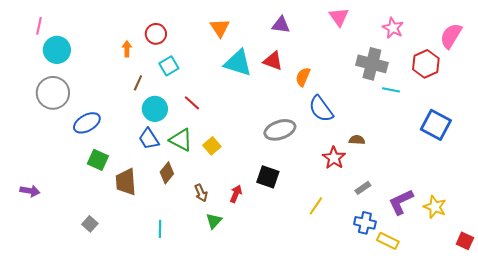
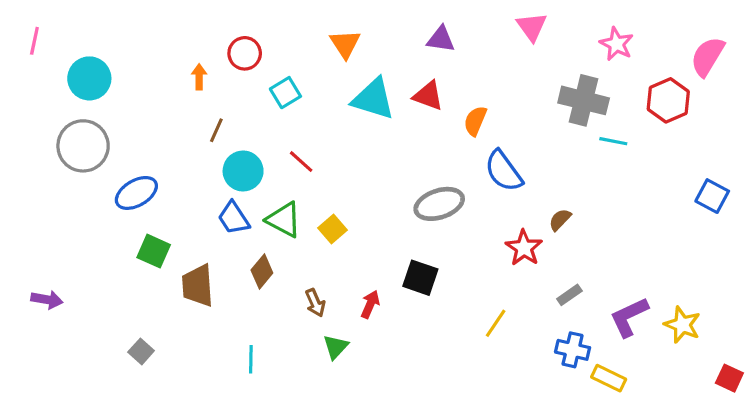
pink line: (39, 26) -> (34, 41), moved
cyan square: (169, 66) -> (285, 93), moved
blue square: (436, 125) -> (712, 196), moved, size x0.7
brown semicircle: (357, 140) -> (560, 220), turned -49

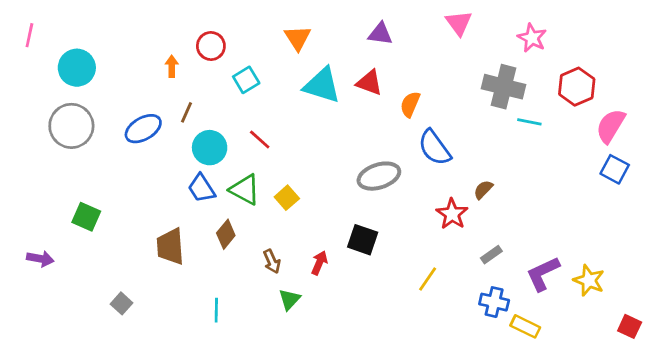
pink semicircle: (707, 56) -> (611, 126), moved
blue ellipse: (136, 193) -> (143, 129), moved
green square: (154, 251) -> (86, 217), moved

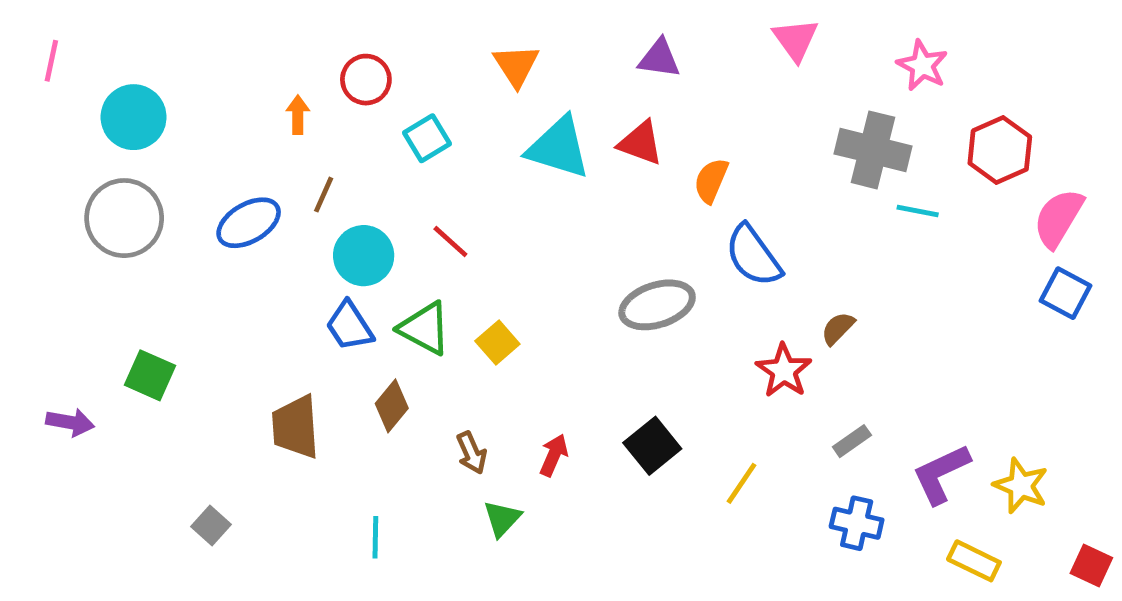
black square: (363, 240) -> (652, 446), moved, turned 32
purple arrow: (40, 259) -> (70, 422), moved
yellow rectangle: (525, 326) -> (974, 561), moved

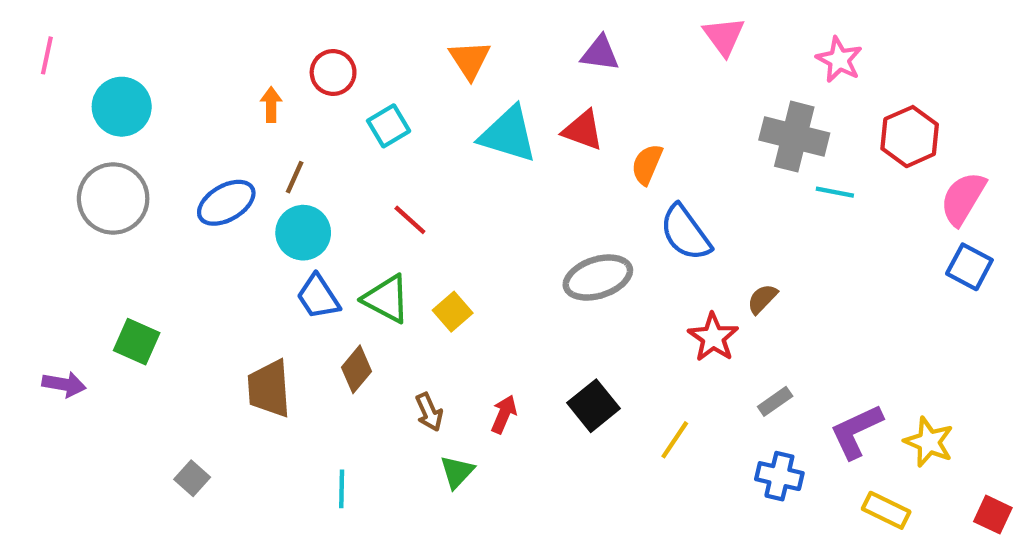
cyan circle: (364, 256) -> (303, 233), moved

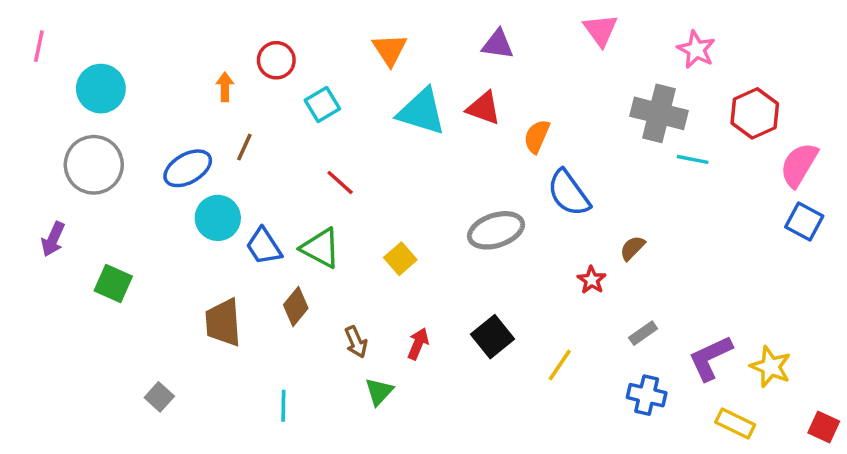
cyan circle: (303, 233) -> (218, 218), moved
yellow square: (453, 312) -> (400, 259), moved
red star: (713, 337) -> (592, 280), size x0.7
purple arrow: (64, 384) -> (53, 239), moved, turned 104

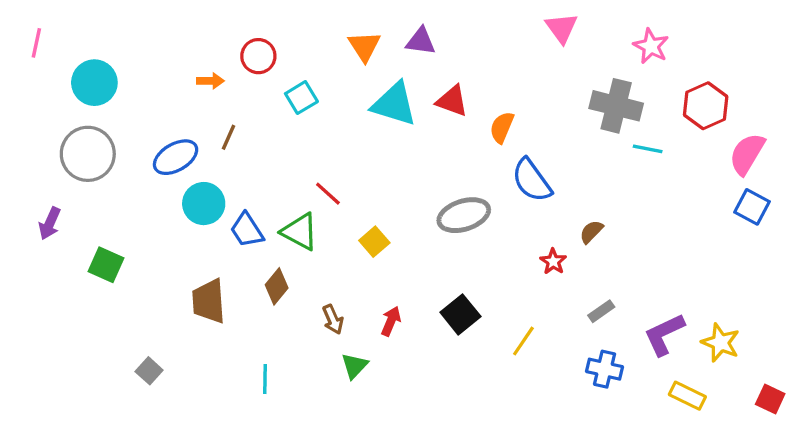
purple triangle: (498, 44) -> (421, 41), moved
orange arrow: (225, 87) -> (210, 81), turned 90
red line: (340, 182) -> (328, 194), moved

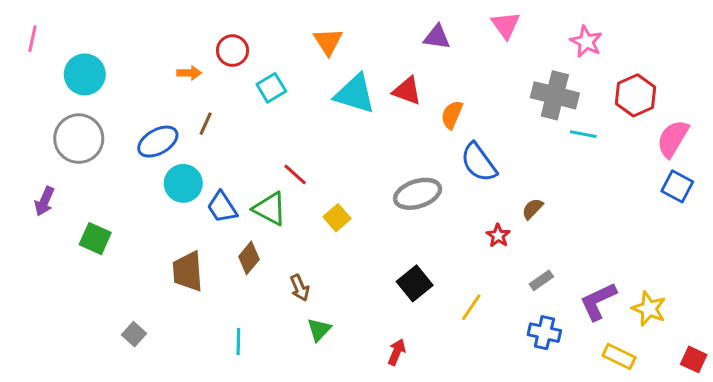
purple triangle: (421, 41) -> (437, 37), moved
red arrow: (391, 321) -> (397, 352), moved

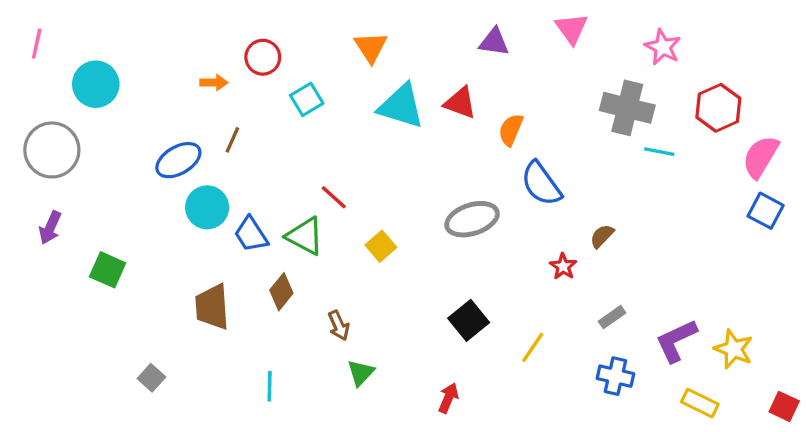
gray circle: (79, 139) -> (52, 150), moved

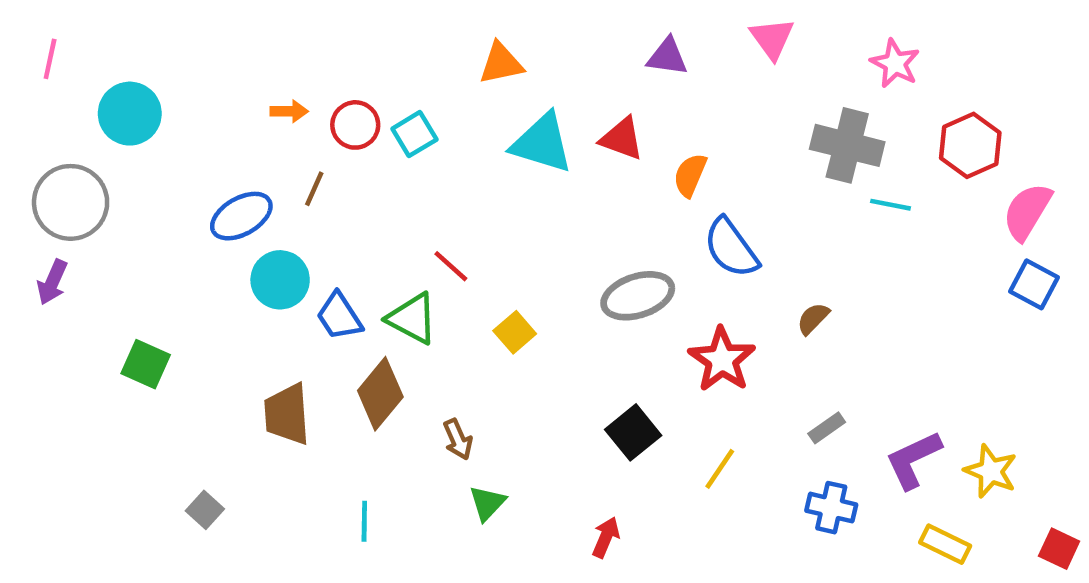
orange triangle: (371, 47) -> (501, 63), turned 51
red circle: (263, 57) -> (355, 125), moved
purple arrow: (50, 228) -> (52, 282), moved
red star: (563, 266) -> (722, 360), moved, size x1.8
brown diamond: (281, 292) -> (380, 394), size x1.4

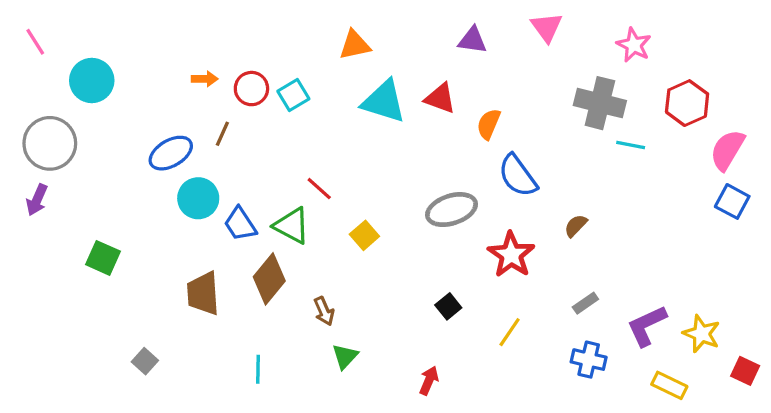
pink line: (50, 59) -> (35, 42), turned -44
black square: (633, 432) -> (448, 306), size x0.7
red square: (1059, 549) -> (745, 371), moved

